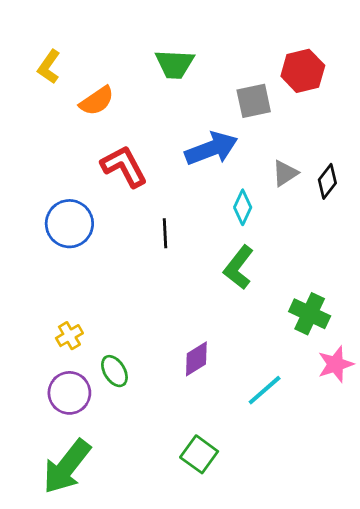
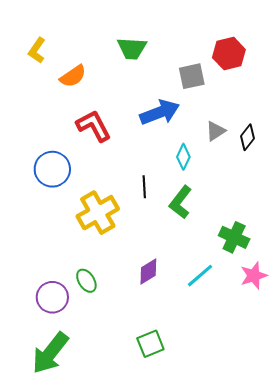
black line: (165, 233) -> (144, 187), moved
yellow cross: (69, 336) -> (98, 213), moved, size x2.0
cyan line: (265, 390) -> (200, 276), moved
green square: (199, 454) -> (150, 344), turned 32

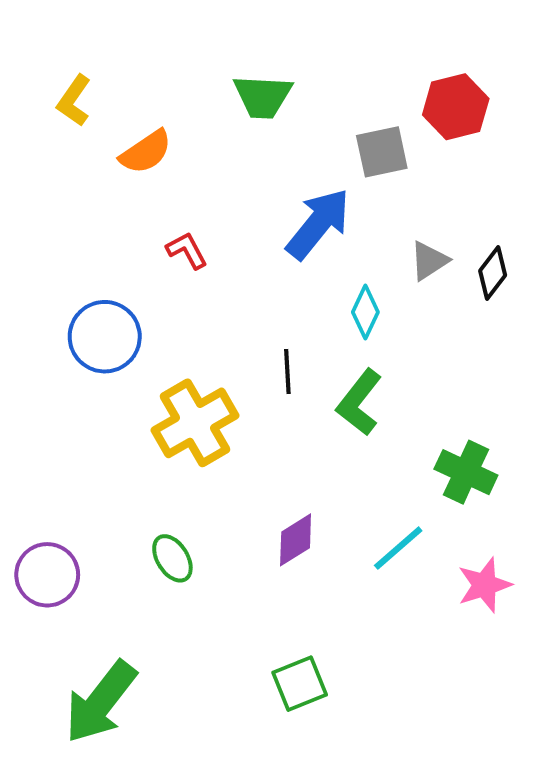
blue arrow: (160, 112) -> (318, 224), turned -30
red L-shape: (94, 126) -> (187, 250), size x0.6
pink star: (254, 276) -> (484, 585), moved
purple circle: (52, 297) -> (47, 575), moved

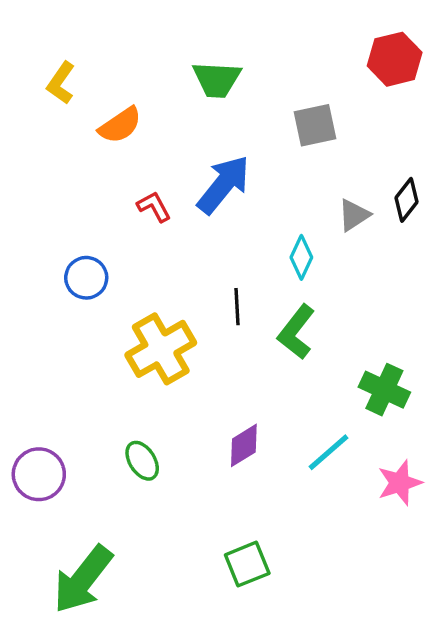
red hexagon: (456, 107) -> (395, 59), moved
blue arrow: (318, 224) -> (223, 185), moved
black diamond: (493, 273) -> (406, 200), moved
blue circle: (105, 337) -> (86, 278), size x0.7

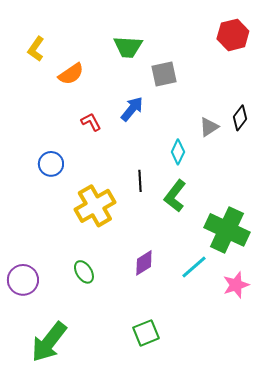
gray square: (315, 125) -> (164, 74), moved
blue arrow: (223, 185) -> (132, 109), size x0.7
green cross: (384, 390) -> (227, 230), size x1.5

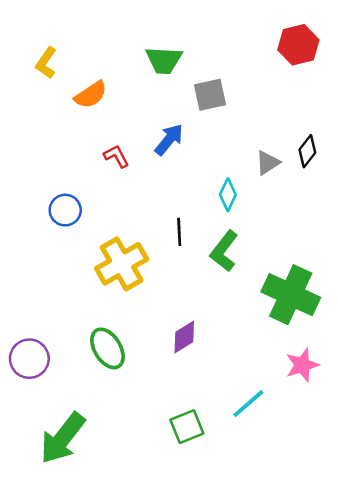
cyan line: (194, 267) -> (248, 404), moved
green ellipse: (84, 272) -> (107, 348), size x1.4

